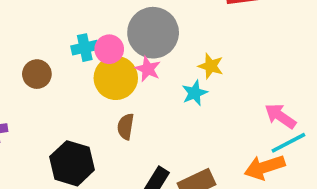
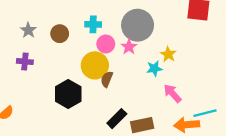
pink circle: (109, 49) -> (106, 44), moved
yellow circle: (116, 78) -> (95, 65), moved
pink arrow: (280, 116) -> (172, 93), moved

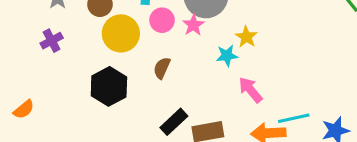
purple cross: (25, 62) -> (52, 41), turned -35
yellow circle: (95, 65) -> (121, 33), moved

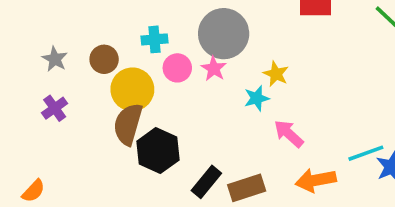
brown semicircle: (162, 68) -> (128, 124), moved, size x1.6
black hexagon: (109, 86) -> (158, 151), moved
cyan line: (294, 118) -> (366, 153), moved

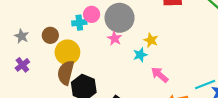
pink circle: (177, 68) -> (92, 14), moved

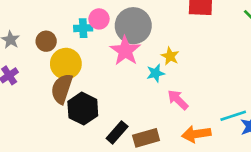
pink star: (115, 38) -> (125, 51), size x1.6

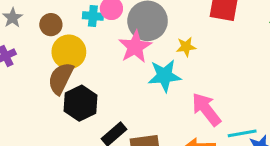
yellow star: (170, 56) -> (186, 47), moved, turned 30
cyan star: (156, 73) -> (164, 76), size x1.6
pink arrow: (178, 100) -> (206, 109), moved, size x1.4

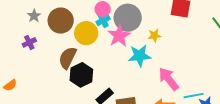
cyan cross: (93, 16) -> (103, 20), moved, turned -32
brown circle: (51, 25) -> (61, 21), size x1.6
yellow circle: (69, 52) -> (86, 33), moved

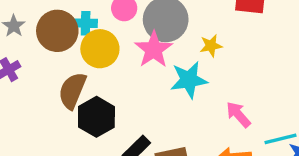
cyan cross: (103, 20) -> (86, 23), moved, turned 32
pink arrow: (169, 79) -> (238, 115), size x0.7

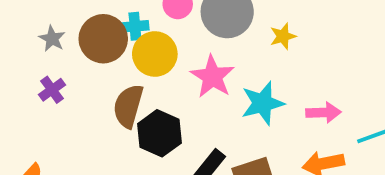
pink star: (154, 49) -> (212, 77), moved
cyan star: (189, 80) -> (263, 103), moved
pink arrow: (238, 115) -> (323, 112), turned 136

